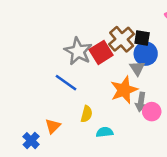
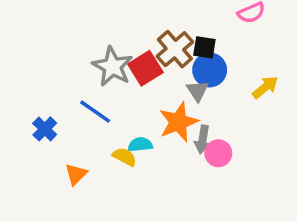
yellow semicircle: (87, 114) -> (125, 157), turned -77
cyan semicircle: (105, 132) -> (140, 145), moved
blue cross: (31, 141) -> (45, 129), moved

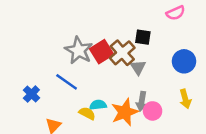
brown cross: (175, 49) -> (122, 53), moved
blue circle: (210, 70) -> (184, 61), moved
yellow arrow: (265, 87) -> (185, 99), moved, turned 114
orange star: (178, 122) -> (125, 112), moved

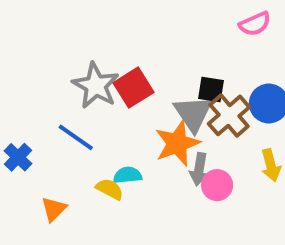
black square: (143, 37) -> (211, 90), moved
brown cross: (122, 53) -> (229, 115), moved
gray triangle: (138, 67) -> (193, 113), size x1.5
orange star: (125, 112) -> (177, 143), moved

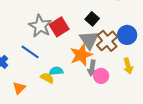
black square: (211, 90) -> (92, 19), moved, turned 32

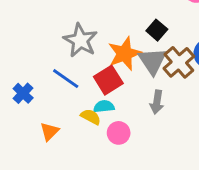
red square: (59, 27) -> (108, 80), moved
orange star: (81, 55) -> (124, 54), moved
pink circle: (101, 76) -> (119, 133), moved

